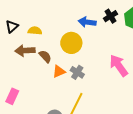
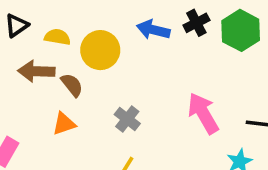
yellow circle: (71, 43) -> (100, 50), moved
orange triangle: (59, 71) -> (64, 124), moved

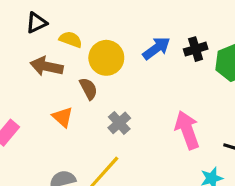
blue arrow: (153, 30) -> (156, 48), turned 120
brown semicircle: (72, 85) -> (88, 89), moved
orange triangle: (64, 124) -> (63, 117), turned 50

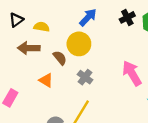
blue arrow: (156, 48) -> (88, 17), moved
yellow circle: (106, 58) -> (79, 44), moved

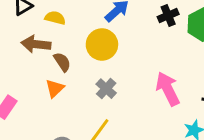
brown semicircle: (60, 58) -> (62, 62), moved
orange triangle: (46, 80) -> (55, 88), turned 40

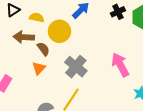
yellow circle: (102, 45) -> (59, 31), moved
gray cross: (106, 89) -> (76, 67), size x1.5

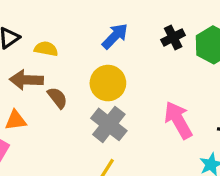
yellow circle: (59, 31) -> (108, 83), moved
orange triangle: (39, 68) -> (16, 120), moved, turned 40

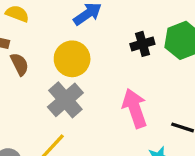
black cross: (173, 37) -> (142, 44), moved

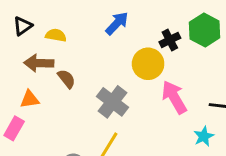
yellow circle: (72, 59) -> (148, 64), moved

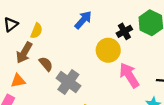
yellow semicircle: (56, 35) -> (37, 31), turned 105
brown arrow: (39, 63) -> (24, 53), turned -60
gray cross: (113, 102) -> (68, 82), moved

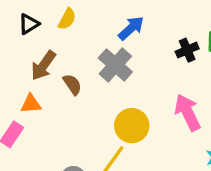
yellow semicircle: (37, 31) -> (67, 19), moved
yellow circle: (108, 50) -> (132, 126), moved
gray cross: (68, 82) -> (115, 65), moved

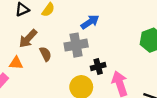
black cross: (187, 50) -> (98, 67), moved
gray cross: (115, 65) -> (76, 45), turned 30

